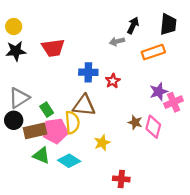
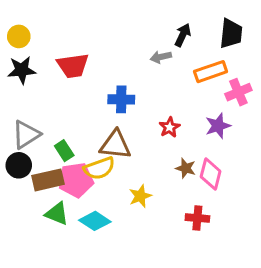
red star: (113, 81) -> (170, 127), moved
pink cross: (174, 102) -> (238, 92), moved
yellow semicircle: (72, 122) -> (99, 168), turned 75
red cross: (121, 179) -> (197, 218), moved

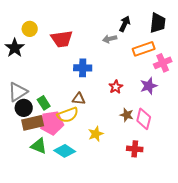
yellow circle: (19, 36) -> (30, 29), moved
red trapezoid: (73, 66) -> (62, 39), moved
black star: (22, 70) -> (15, 48), turned -30
brown triangle: (115, 145) -> (79, 99), size x0.6
black circle: (19, 165) -> (24, 108), moved

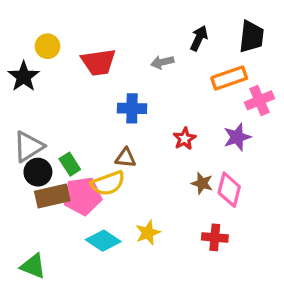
gray arrow: (110, 39) -> (162, 62), moved
yellow star: (96, 134) -> (148, 233), moved
green triangle: (39, 146) -> (33, 266), moved

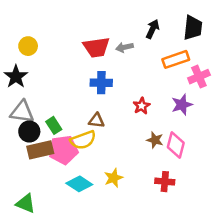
yellow circle: (47, 46) -> (28, 46), moved
red trapezoid: (98, 62) -> (96, 47), moved
black star: (24, 76) -> (16, 77), moved
gray triangle: (28, 147) -> (22, 112), turned 40

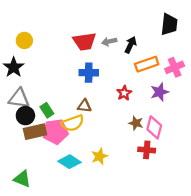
black arrow: (153, 29) -> (131, 45), moved
orange rectangle: (176, 59) -> (147, 64), moved
red cross: (165, 182) -> (147, 150), moved

